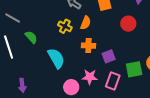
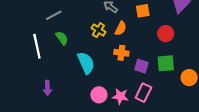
gray line: (13, 18) -> (54, 15), moved, turned -63
purple square: (109, 56) -> (141, 66), turned 32
green square: (134, 69) -> (166, 63), moved
pink star: (90, 77) -> (120, 96), moved

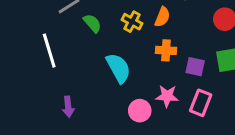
green semicircle: (62, 38) -> (92, 23), moved
pink star: (120, 96) -> (167, 96), moved

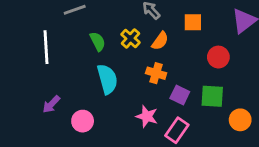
green semicircle: (92, 23) -> (98, 41), moved
purple arrow: (68, 107) -> (51, 104), turned 36
pink circle: (140, 111) -> (83, 121), moved

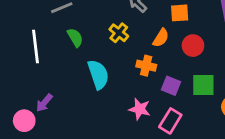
green semicircle: (98, 41) -> (75, 37), moved
orange semicircle: (160, 41) -> (161, 38), moved
red circle: (218, 57) -> (193, 46), moved
pink circle: (83, 121) -> (24, 121), moved

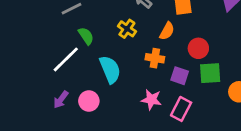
white line: (36, 46) -> (66, 59), moved, turned 56
red circle: (193, 46) -> (198, 48), moved
pink circle: (24, 121) -> (89, 101), moved

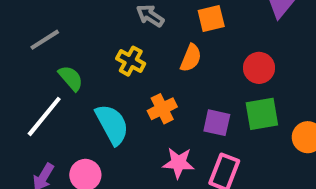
red circle: (198, 48) -> (259, 68), moved
orange cross: (155, 58) -> (162, 109), moved, turned -30

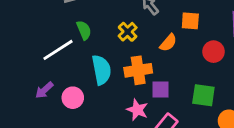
red circle: (259, 68) -> (213, 52), moved
orange cross: (162, 109) -> (138, 70), size x1.4
purple square: (217, 123) -> (160, 90), moved, turned -30

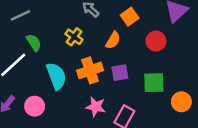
orange square: (190, 21) -> (130, 17), turned -30
purple square: (160, 90) -> (120, 73), moved

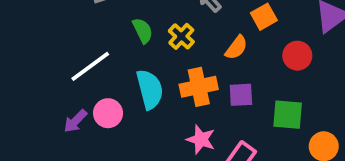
green semicircle: (34, 43) -> (143, 31), moved
pink circle: (35, 106) -> (108, 113), moved

